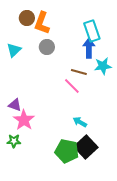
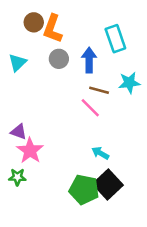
blue arrow: (89, 48) -> (89, 60), moved

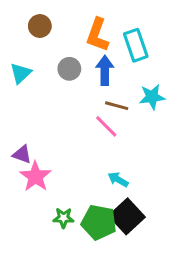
orange L-shape: (53, 29) -> (97, 35), moved
green star: (17, 177) -> (63, 218), moved

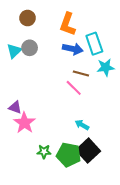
cyan rectangle: (136, 45) -> (94, 44), moved
gray circle: (69, 69) -> (30, 48), moved
blue arrow: (105, 70) -> (73, 49), turned 102

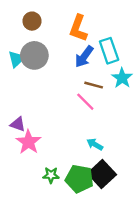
gray circle: (30, 48) -> (34, 55), size x1.5
blue arrow: (73, 49) -> (84, 57), turned 114
cyan star: (106, 67) -> (122, 78), turned -30

